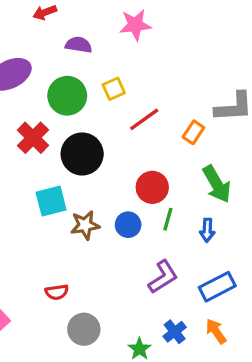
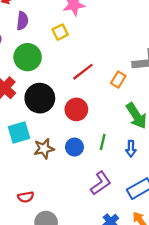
purple semicircle: (79, 45) -> (22, 21), moved, turned 90
yellow square: (114, 89) -> (60, 32), moved
red circle: (152, 187) -> (76, 109), moved

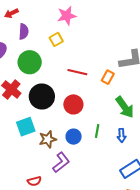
red line: (83, 72) -> (77, 72), turned 54
purple L-shape: (101, 183) -> (61, 162), moved

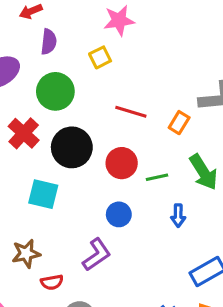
cyan square: (26, 127) -> (43, 194), turned 30
green line: (97, 131) -> (157, 177), moved, turned 64
blue arrow: (122, 135) -> (178, 216), moved
brown star: (48, 139) -> (26, 254), moved

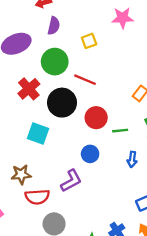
pink star: (119, 20) -> (123, 18), moved
red line: (131, 112) -> (85, 80), moved
red semicircle: (52, 282) -> (37, 197), size x1.5

